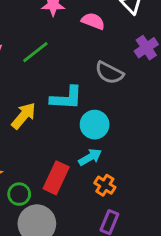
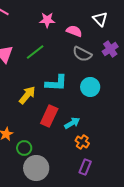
gray semicircle: (109, 73) -> (82, 54), moved
cyan circle: (95, 125) -> (90, 87), moved
red rectangle: (56, 178) -> (49, 116), moved

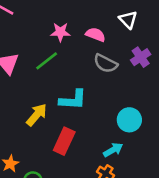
pink star: (47, 20) -> (60, 32), moved
cyan circle: (90, 87) -> (129, 120), moved
cyan arrow: (72, 123) -> (113, 150), moved

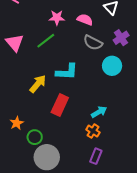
cyan circle: (129, 120) -> (112, 66), moved

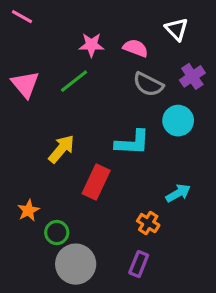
cyan L-shape: (67, 72) -> (132, 143), moved
cyan arrow: (99, 112) -> (178, 193), moved
purple rectangle: (96, 156) -> (139, 264), moved

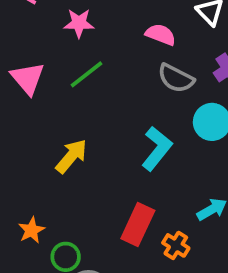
pink star: (91, 45) -> (79, 23), moved
cyan L-shape: (132, 143) -> (157, 149), turned -54
red rectangle: (96, 182) -> (138, 225), moved

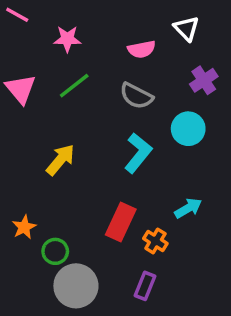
pink semicircle: (161, 35) -> (142, 49), turned 148
gray semicircle: (176, 78) -> (136, 96), moved

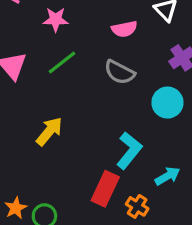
cyan L-shape: (138, 153) -> (129, 150), moved
orange star: (24, 227) -> (16, 208), moved

